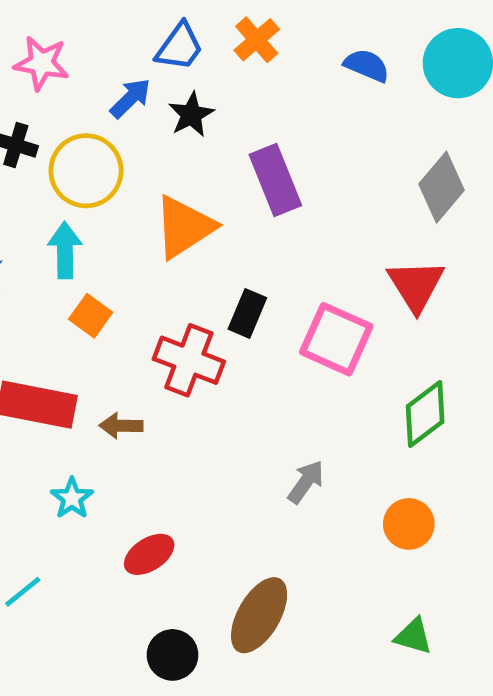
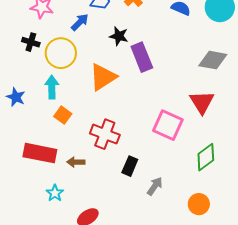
black star: (191, 115) -> (119, 36), moved, turned -30
gray diamond: (442, 187) -> (213, 60), turned 60
black rectangle: (247, 313) -> (130, 166), moved

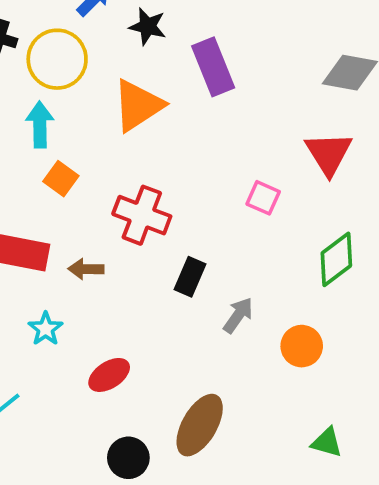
black star: (119, 36) -> (148, 26), moved
pink square: (168, 125) -> (263, 198), size x0.6
orange circle: (199, 204) -> (302, 346), moved

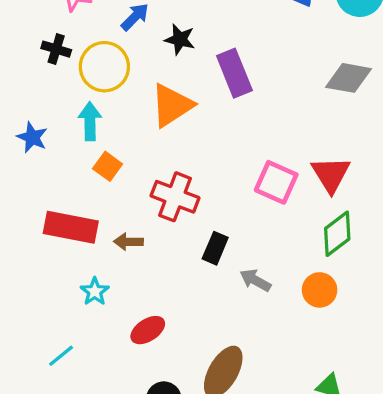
red triangle: (329, 154) -> (331, 174), moved
pink square: (263, 198) -> (276, 182), size x1.5
gray arrow: (238, 315) -> (255, 280), turned -96
orange circle: (302, 346) -> (320, 290), moved

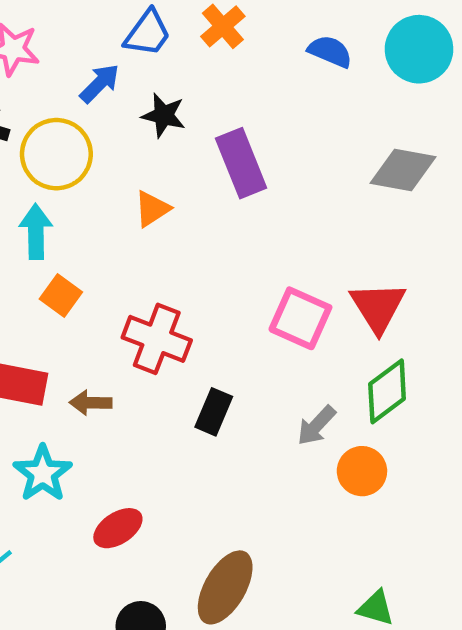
orange triangle: (172, 105) -> (152, 209), size x0.6
gray arrow: (255, 280) -> (316, 426), moved, turned -76
cyan star: (95, 292) -> (43, 473), size x1.4

